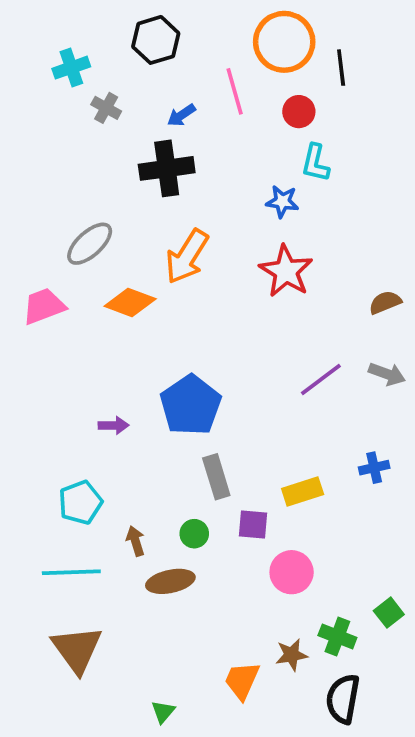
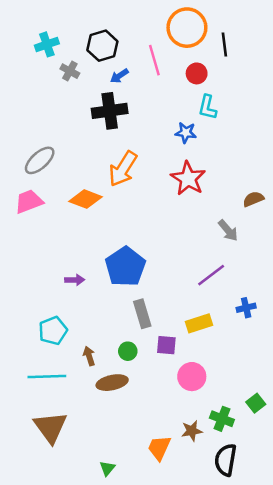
black hexagon: (156, 40) -> (102, 46), moved
gray ellipse: (90, 244) -> (40, 160), moved
gray arrow: (387, 374) -> (228, 230), moved, turned 30
purple line: (321, 380) -> (211, 275), moved

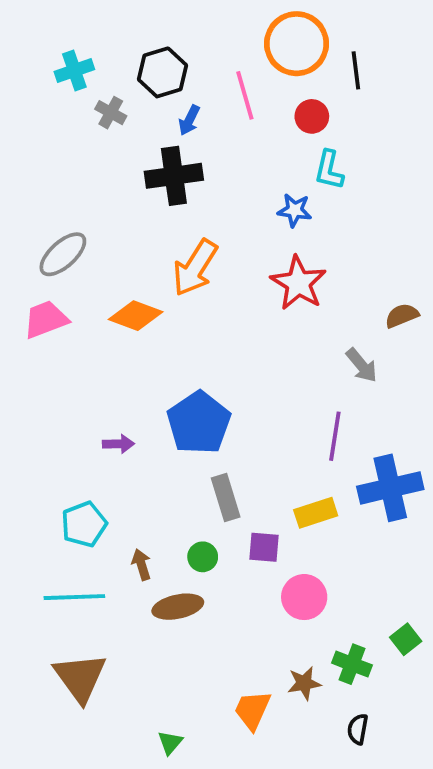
blue arrow: (119, 76) -> (189, 120), turned -30
purple line: (211, 275) -> (335, 436), turned -44
blue cross: (246, 308) -> (390, 488), size x2.0
black semicircle: (226, 460) -> (358, 729), size x0.6

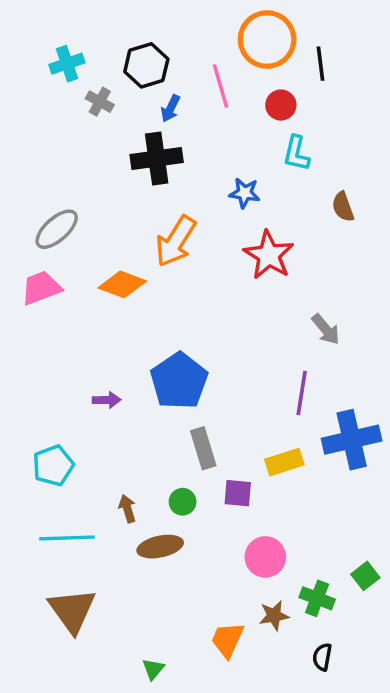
blue star: (295, 210) -> (245, 193), moved
brown semicircle: (402, 316) -> (343, 207), moved, turned -88
cyan pentagon: (84, 524) -> (53, 466), moved
pink circle: (304, 597) -> (265, 557), moved

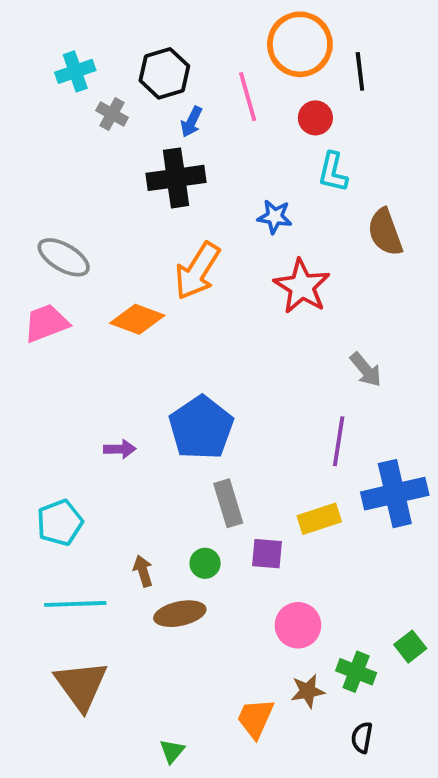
brown semicircle: (343, 207) -> (385, 232), size x1.4
gray ellipse: (57, 229) -> (64, 257), turned 72

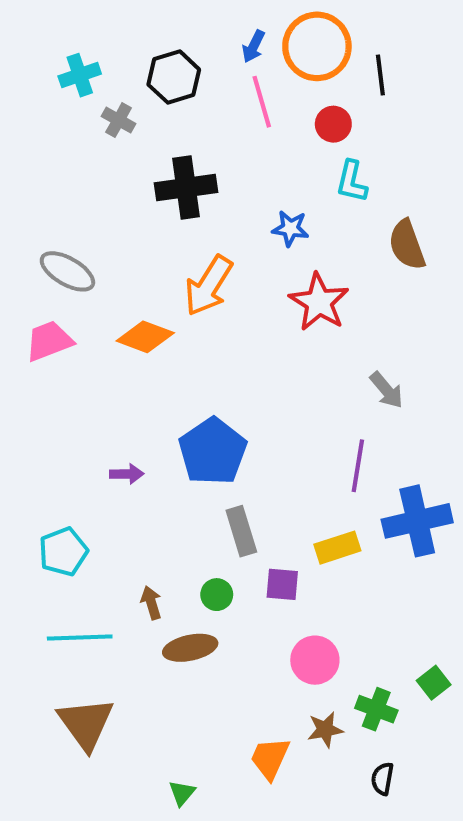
blue arrow: (191, 122) -> (254, 46), moved

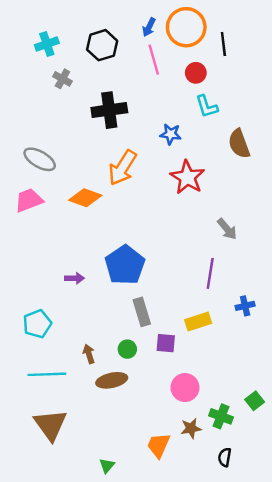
gray cross: (119, 120) -> (62, 79), moved
cyan L-shape: (352, 181) -> (207, 106), turned -30
blue cross: (417, 521) -> (245, 306), size x0.5

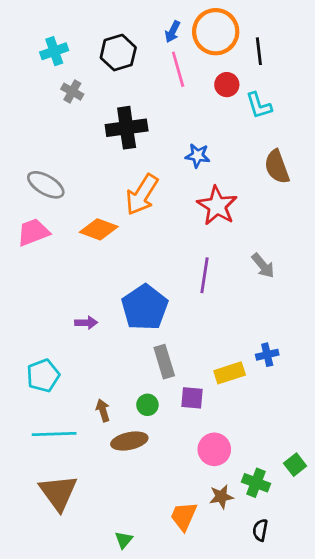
cyan L-shape: (207, 106) -> (259, 105), moved
purple line: (210, 273) -> (205, 275), moved
blue cross: (245, 306) -> (267, 355), moved

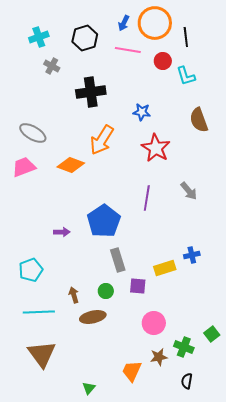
pink line: (178, 69) -> (128, 50), turned -65

